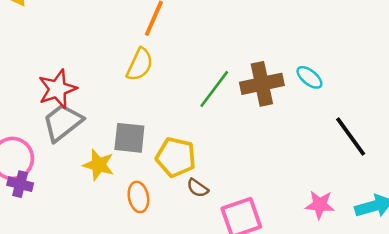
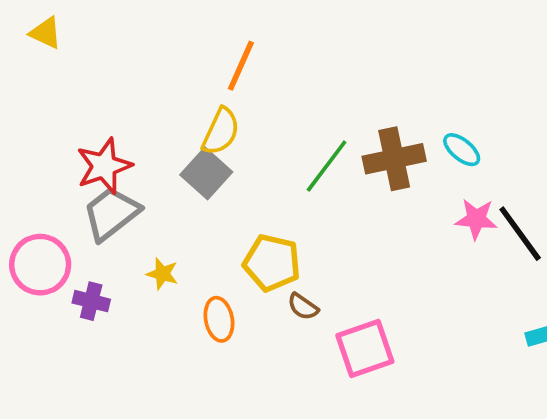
gray square: (129, 138) -> (206, 173), moved, turned 36
yellow star: (99, 165) -> (162, 274), size x0.7
purple cross: (20, 184) -> (91, 301), moved
pink star: (320, 205) -> (476, 219), moved

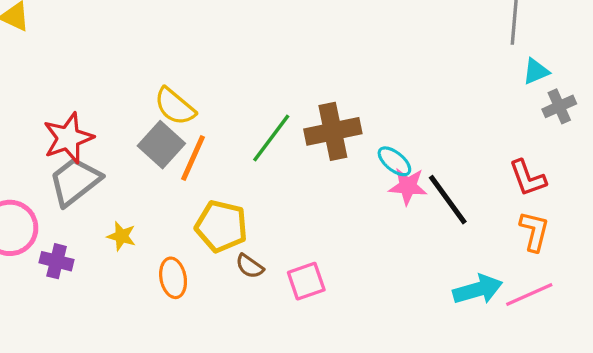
orange line: (241, 66) -> (193, 158), moved
yellow semicircle: (221, 131) -> (175, 106), turned 105
cyan ellipse: (462, 150) -> (394, 161), moved
pink square: (365, 349) -> (306, 281), moved, size x0.7

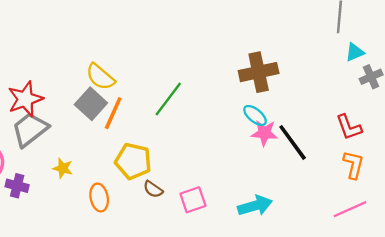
brown cross: (333, 131) -> (259, 72), moved
cyan arrow: (478, 289) -> (255, 206), moved

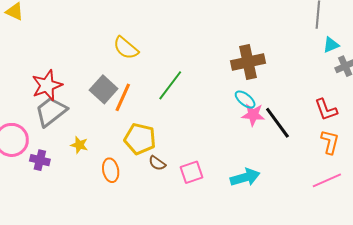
yellow semicircle: (100, 77) -> (126, 48), moved

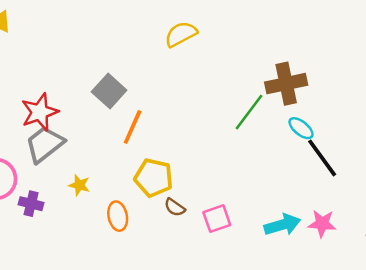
yellow semicircle: (126, 48) -> (181, 34), moved, turned 112
green line: (170, 85) -> (249, 112), moved
gray square: (104, 89) -> (109, 91), moved
cyan ellipse: (245, 99) -> (301, 128), moved
pink star: (253, 115) -> (322, 224), moved

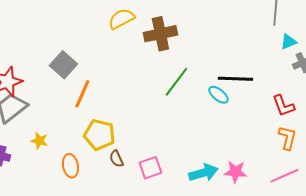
brown cross: (286, 84) -> (160, 34), moved
black line: (322, 158) -> (235, 79), moved, turned -52
brown semicircle: (175, 207) -> (116, 159), turned 30

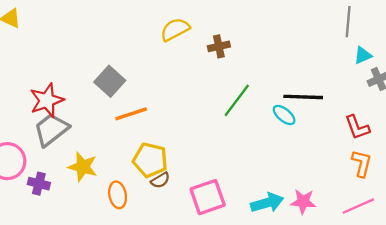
brown cross: (160, 34) -> (219, 46), size x0.6
orange line: (82, 94) -> (131, 114), turned 48
yellow star: (39, 141) -> (83, 167), size x1.5
brown semicircle: (116, 159) -> (160, 180), moved, turned -96
pink square: (150, 168) -> (208, 197), size x1.4

